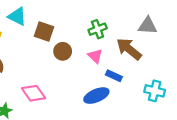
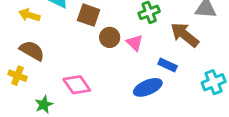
pink triangle: (95, 56) -> (135, 43), moved
cyan cross: (155, 91) -> (214, 82), turned -36

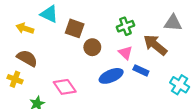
pink triangle: (135, 43) -> (125, 53), moved
cyan cross: (214, 82) -> (180, 85), turned -36
blue ellipse: (148, 87) -> (111, 76), moved

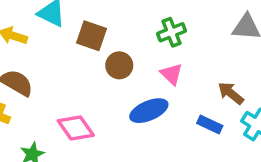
brown arrow: (155, 45) -> (231, 93), moved, size x0.7
blue rectangle: (141, 70) -> (210, 125), moved

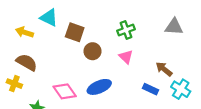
blue ellipse: (149, 111) -> (99, 87), moved

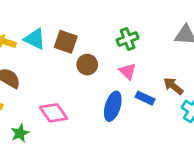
cyan triangle: (49, 18) -> (35, 39), moved
blue ellipse: (99, 87) -> (113, 106), moved, turned -50
blue rectangle: (151, 89) -> (145, 98), moved

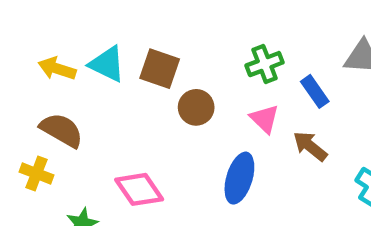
brown arrow: (173, 86) -> (310, 146), moved
blue rectangle: (145, 98) -> (315, 91), moved, turned 30

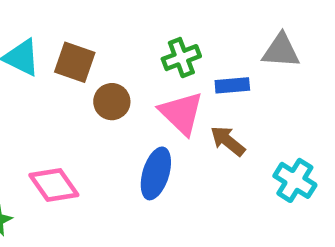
blue rectangle: (315, 91) -> (232, 85), turned -60
pink triangle: (265, 119) -> (181, 113), size x1.5

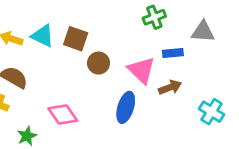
green cross: (181, 58) -> (154, 17), moved
brown arrow: (228, 141) -> (170, 87), turned 120

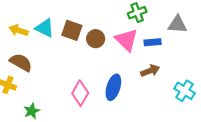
brown circle: (99, 63) -> (96, 39), moved
pink triangle: (141, 70) -> (126, 40), moved
pink diamond: (63, 115) -> (80, 93), moved, turned 65

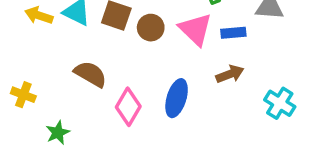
brown semicircle: (21, 62) -> (90, 74), moved

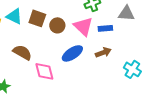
blue ellipse: (177, 98) -> (72, 53), moved, turned 40
pink diamond: (128, 107) -> (44, 71), turned -45

